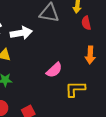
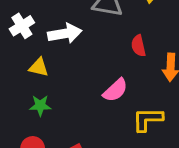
red semicircle: (86, 23) -> (138, 46), moved

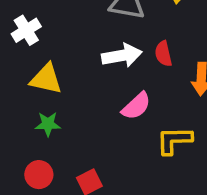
white arrow: (65, 33) -> (122, 55), moved
yellow triangle: (39, 67) -> (46, 79), size x1.4

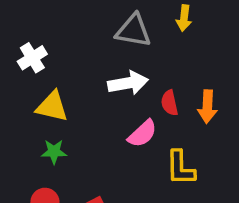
red semicircle: (163, 54) -> (170, 103), moved
yellow L-shape: (174, 140) -> (180, 168), turned -90

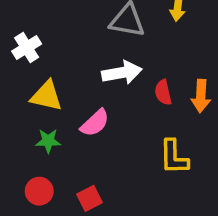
pink semicircle: (142, 134) -> (95, 123), moved

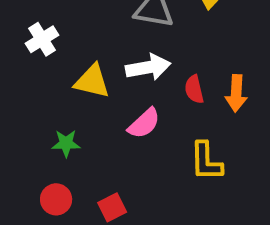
yellow triangle: (46, 96) -> (92, 81), moved
pink semicircle: (95, 123) -> (144, 123), moved

